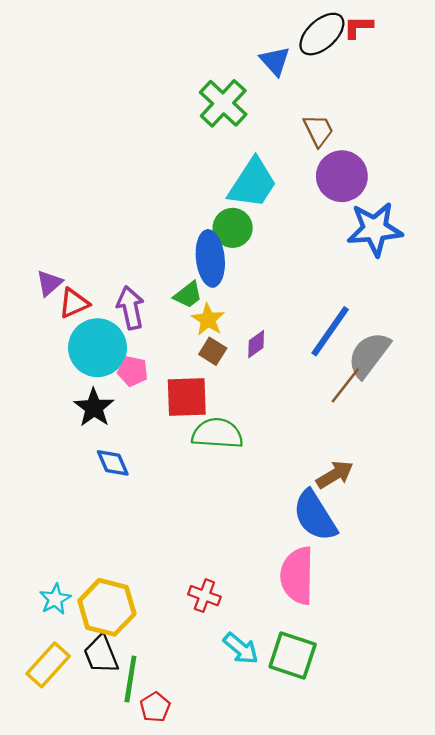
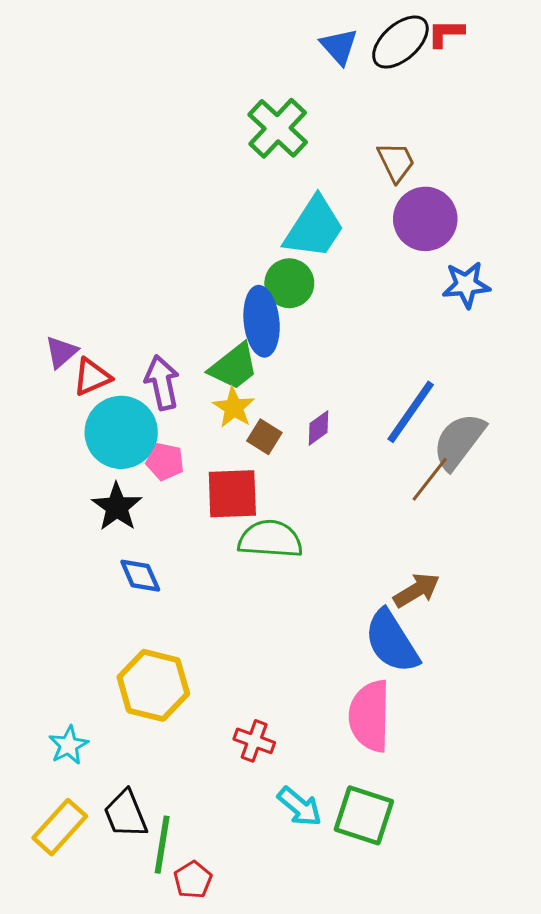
blue triangle: (275, 61) -> (339, 46), moved
blue star: (375, 229) -> (466, 285), size x0.7
green trapezoid: (188, 295) -> (234, 367), size x1.4
yellow star: (208, 320) -> (234, 408), moved
yellow hexagon: (107, 607) -> (153, 685), moved

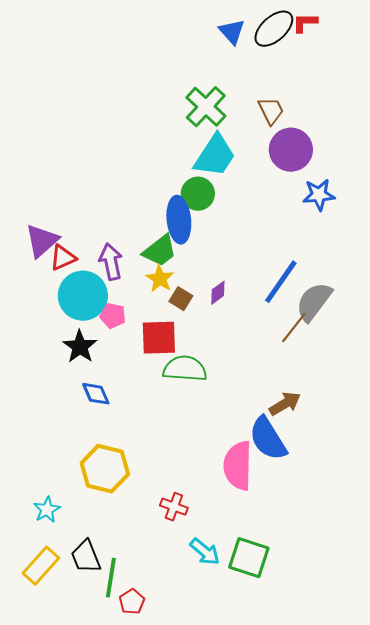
green cross: (278, 128) -> (206, 107), moved
purple triangle: (61, 352) -> (42, 241), size x1.5
pink semicircle: (370, 716) -> (238, 466), moved

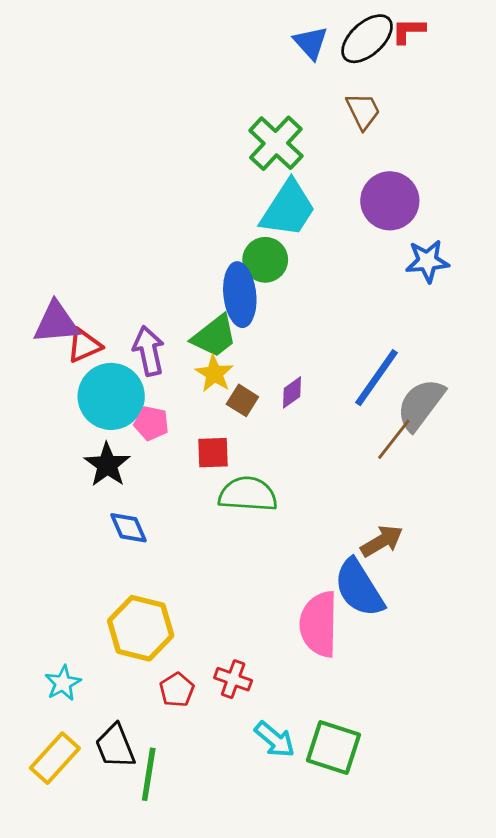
brown trapezoid: (271, 111) -> (363, 111), moved
purple triangle: (42, 241) -> (56, 323), turned 36
red square: (159, 338) -> (213, 453), size x0.7
red pentagon: (132, 602) -> (177, 690), moved

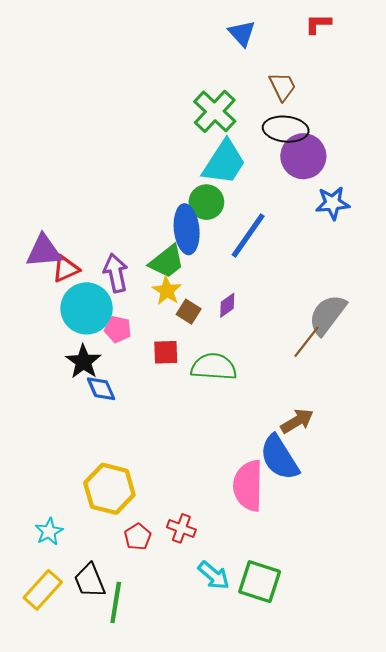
black ellipse: (367, 39) -> (286, 129), moved, turned 48
blue line: (376, 378) -> (248, 235), moved
green semicircle: (248, 494) -> (214, 367), moved
blue diamond: (129, 528) -> (101, 389), moved

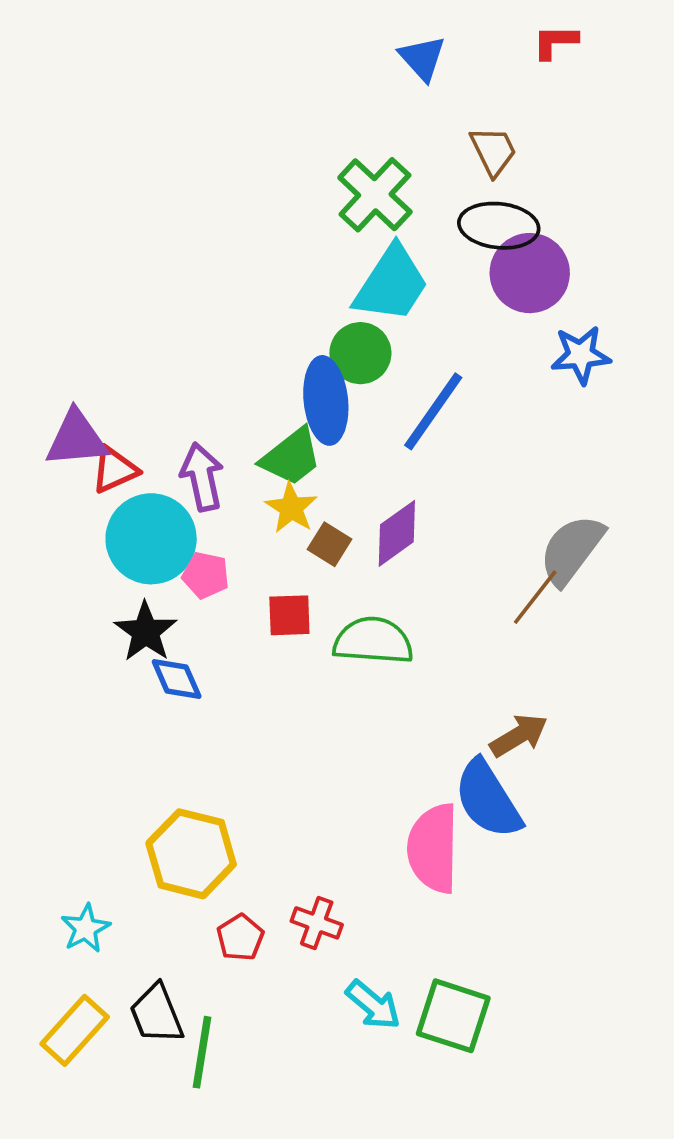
purple diamond: (227, 305) -> (397, 533), size x1.5

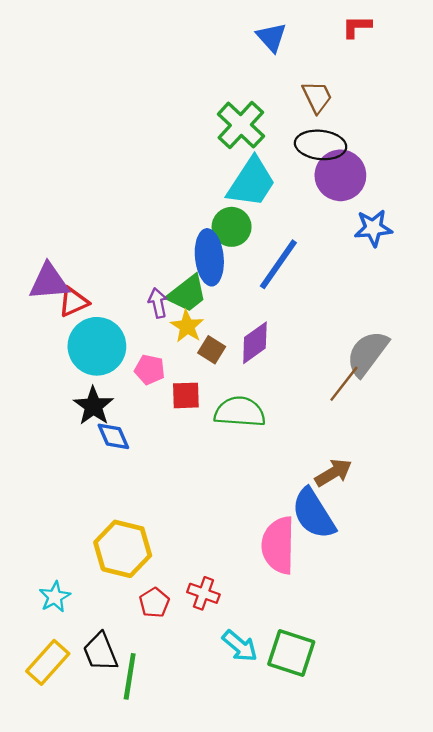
purple arrow: (202, 477) -> (158, 303), moved, size x0.7
pink pentagon: (206, 575) -> (150, 370), moved

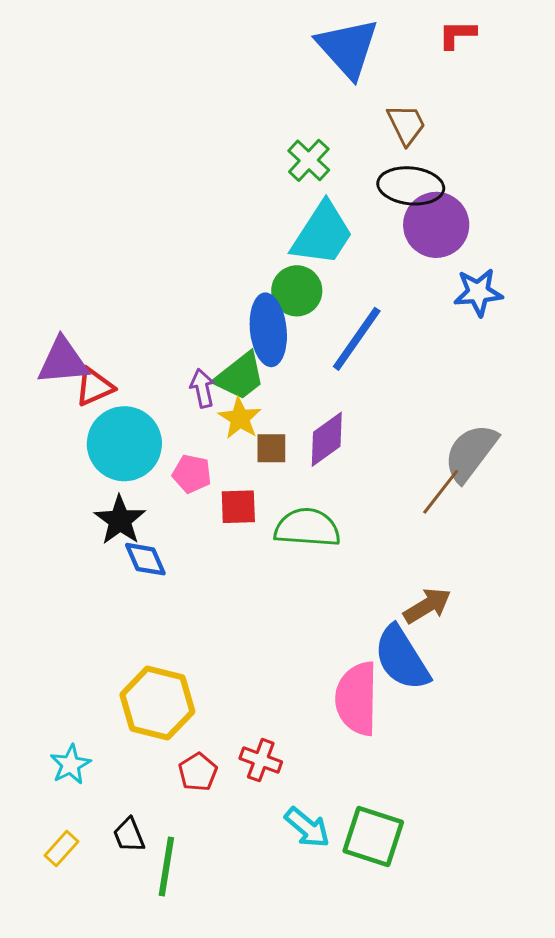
blue triangle: (271, 37) -> (348, 48), size x1.6
green cross: (241, 125) -> (309, 160), size x0.7
brown square: (212, 350) -> (271, 448), turned -32
black trapezoid: (100, 652) -> (129, 835), size x0.7
yellow rectangle: (48, 662) -> (61, 848), size x0.6

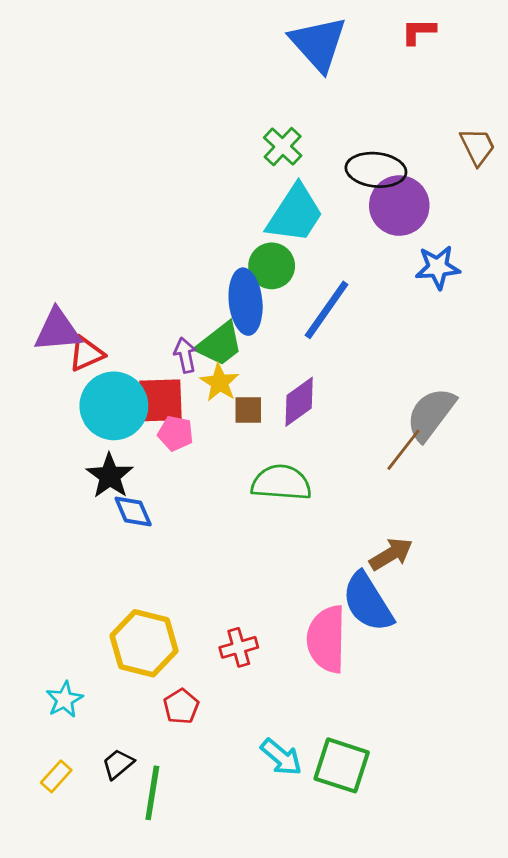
brown trapezoid: (406, 124) -> (477, 147), moved
red square: (238, 507) -> (160, 400), moved, size x1.4
red cross: (261, 760) -> (239, 647), moved, turned -36
black trapezoid: (129, 835) -> (118, 764), turned 72

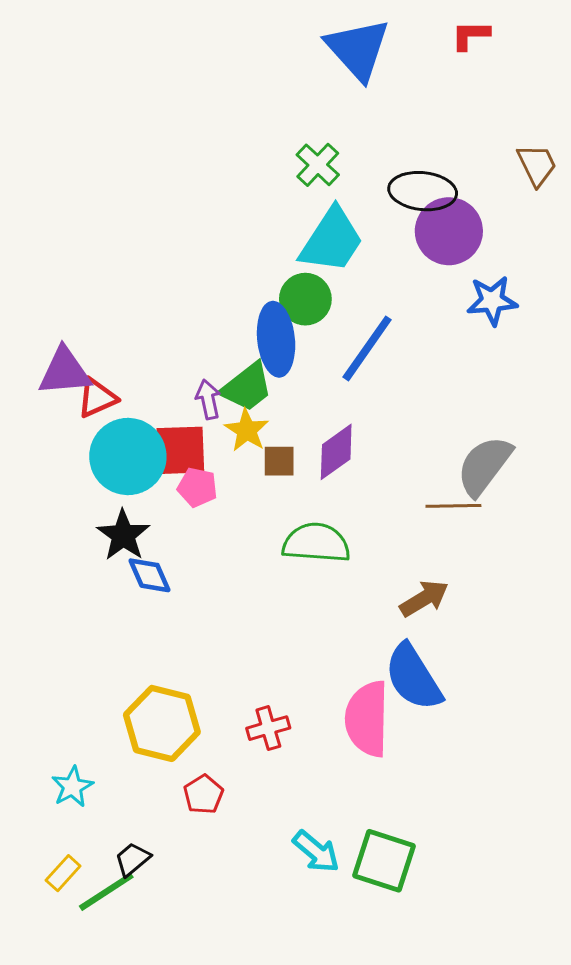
brown line: (403, 450) -> (453, 506), turned 51
brown arrow: (391, 554) -> (424, 598), moved
green line: (152, 793) -> (106, 892), moved, turned 48

